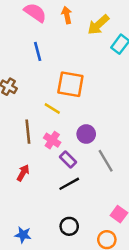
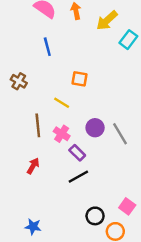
orange square: (70, 84) -> (80, 79), size x0.6
gray line: (106, 161) -> (120, 134), moved
black circle: (69, 226) -> (95, 216), moved

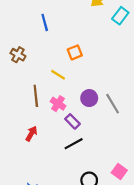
orange square: (80, 79) -> (75, 52), turned -32

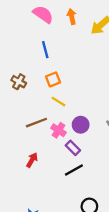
orange square: (75, 52) -> (53, 79), moved
brown line: (36, 96) -> (36, 123), turned 75
purple circle: (89, 98) -> (81, 125), moved

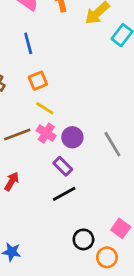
pink cross: (59, 130) -> (46, 133), moved

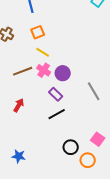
gray line: (112, 144) -> (94, 91), moved

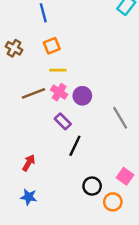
yellow line: (43, 52) -> (58, 70), turned -32
purple rectangle: (56, 94) -> (63, 121), moved
red arrow: (19, 105) -> (29, 163), moved
black line: (57, 114) -> (75, 146), turned -36

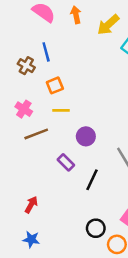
brown cross: (14, 48) -> (26, 66), moved
pink cross: (59, 92) -> (24, 109), moved
black line: (75, 146) -> (92, 180), moved

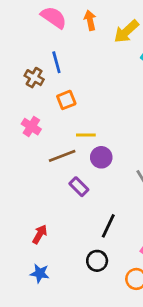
yellow line: (61, 110) -> (86, 135), moved
brown line: (36, 134) -> (62, 156), moved
black line: (92, 180) -> (108, 226), moved
black circle: (96, 228) -> (97, 261), moved

